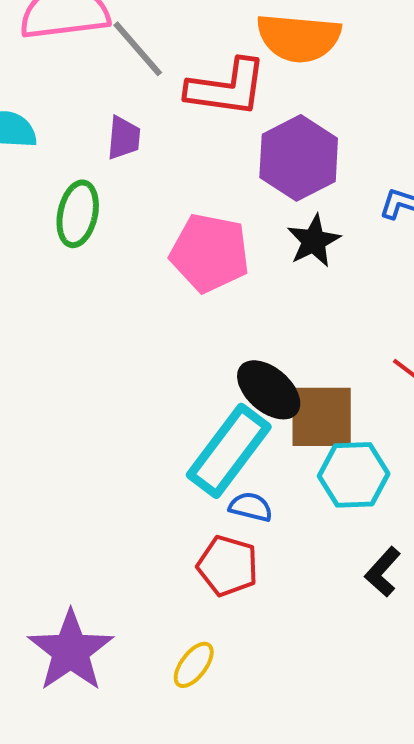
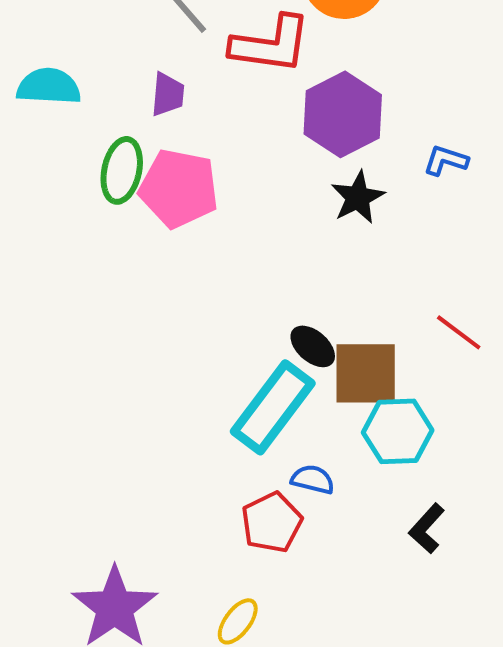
pink pentagon: (210, 253) -> (179, 188), moved
black ellipse: (269, 390) -> (313, 346), size x0.7
blue semicircle: (251, 507) -> (313, 479), moved
red pentagon: (228, 566) -> (272, 522), turned 30

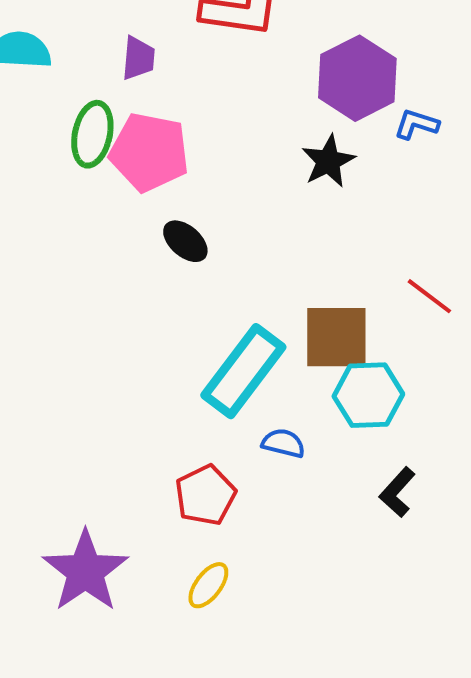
purple hexagon: (343, 114) -> (357, 78), moved
black ellipse: (313, 346) -> (185, 241), moved
red pentagon: (272, 522) -> (205, 495), moved

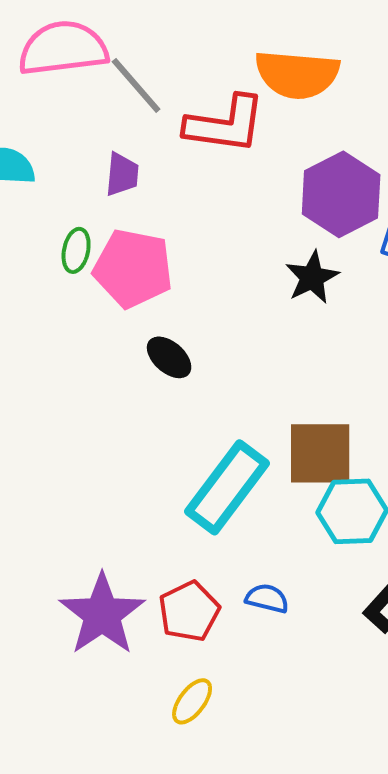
green ellipse: (92, 134) -> (76, 250), size x0.7
blue semicircle: (283, 443) -> (267, 598), moved
purple star: (85, 571) -> (102, 614), moved

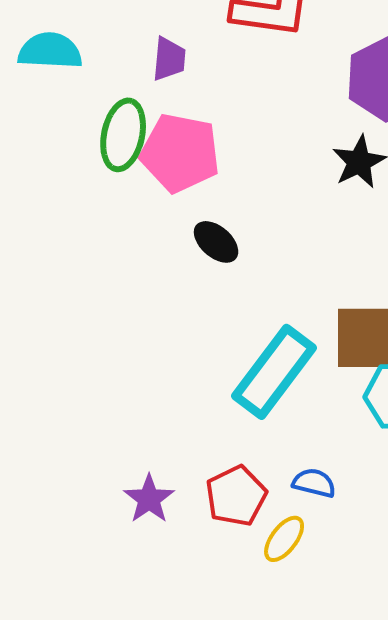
green ellipse: (76, 250) -> (123, 135), size x1.6
purple star: (102, 614) -> (149, 499), size x0.6
yellow ellipse: (192, 701) -> (284, 539), moved

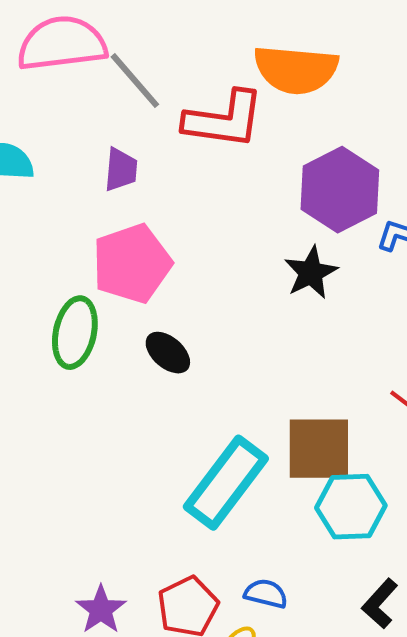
green ellipse: (123, 135) -> (75, 333), moved
pink pentagon: (180, 153) -> (132, 264), turned -30

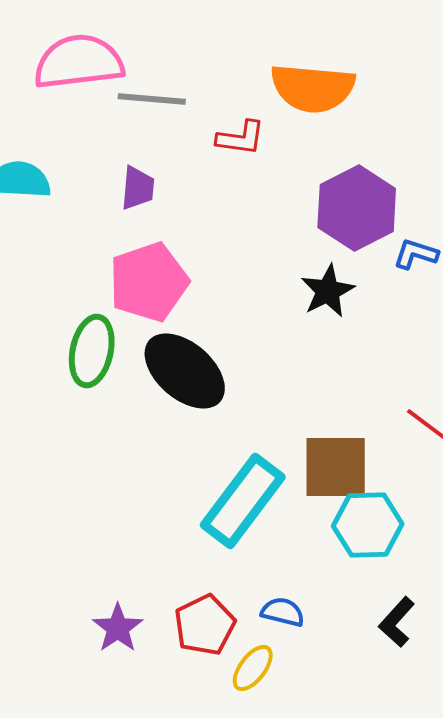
gray line: (135, 81) -> (152, 99), turned -44
red L-shape: (224, 120) -> (241, 138), size x0.6
black ellipse: (168, 353) -> (185, 371), size x1.8

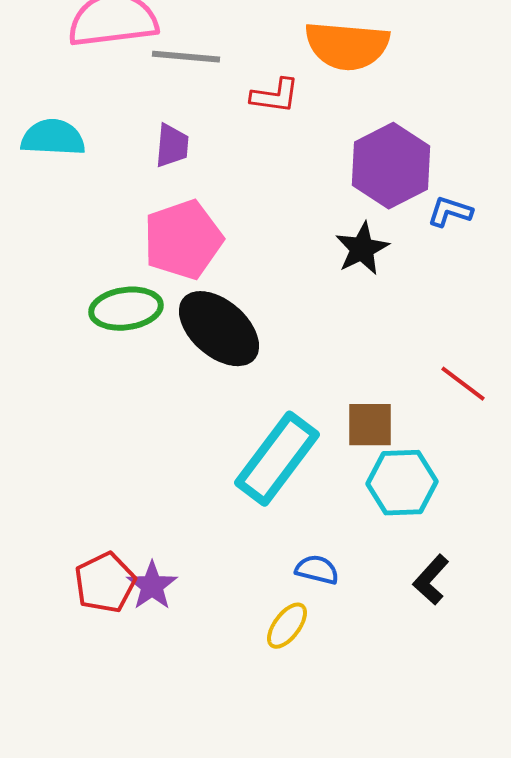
green ellipse: (92, 351) -> (126, 309), turned 70
brown square: (336, 467) -> (370, 425), size x0.7
red pentagon: (205, 625) -> (105, 583), moved

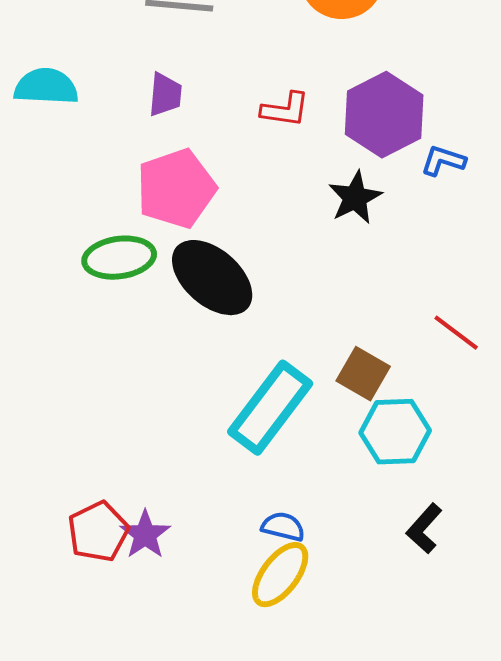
red L-shape: (275, 96) -> (285, 110), moved
brown square: (370, 425) -> (363, 374), turned 30
blue semicircle: (317, 570) -> (283, 527), moved
yellow ellipse: (287, 626) -> (280, 575), size x1.4

